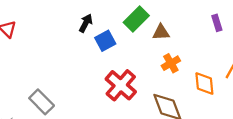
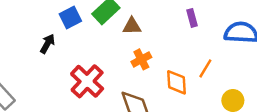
black arrow: (86, 23) -> (48, 44), moved
blue square: (105, 41) -> (70, 17), moved

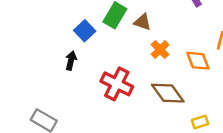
brown triangle: (132, 26) -> (143, 22), turned 36

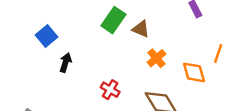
blue square: (85, 31) -> (47, 36), moved
red cross: (117, 84) -> (110, 90), size x0.6

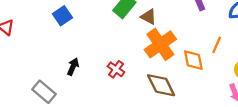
orange cross: (156, 58) -> (160, 44), size x1.8
black arrow: (66, 63) -> (73, 67), moved

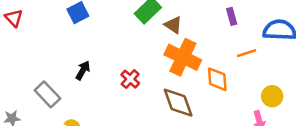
orange cross: (160, 44) -> (183, 57), turned -36
orange line: (217, 45) -> (247, 53), moved, turned 42

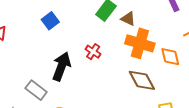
black arrow: (83, 70) -> (61, 66), size x1.8
red cross: (130, 79) -> (93, 52), moved

